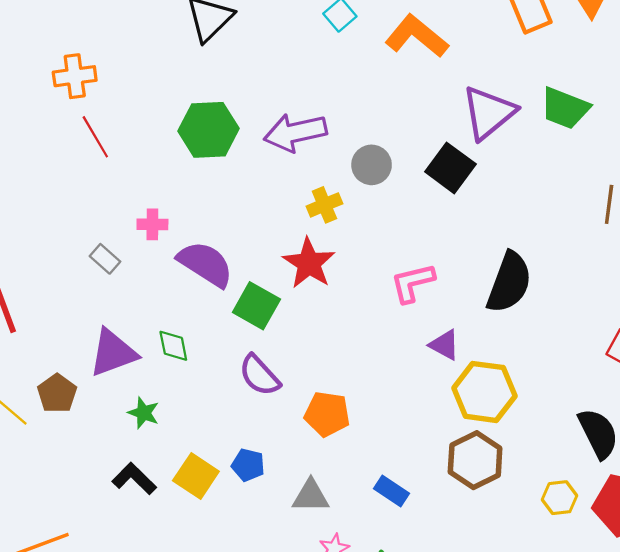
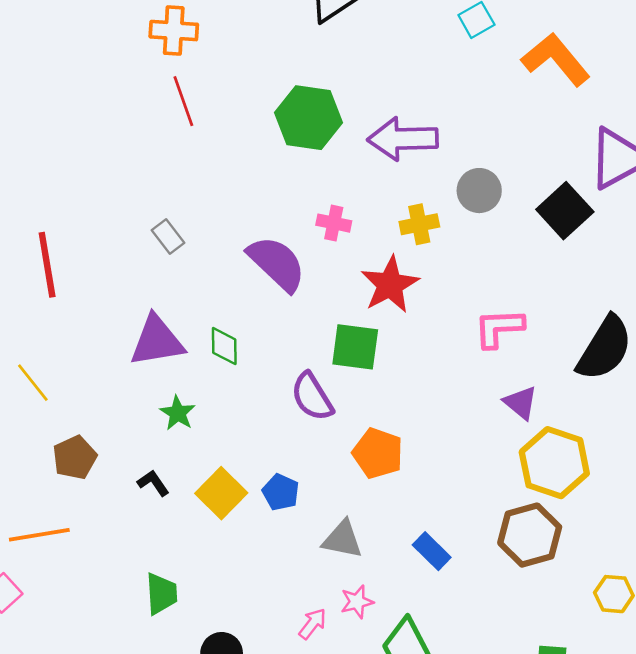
pink cross: (152, 224) -> (334, 223), moved
green square: (256, 306) -> (355, 347), moved, turned -33
brown pentagon: (57, 393) -> (75, 457), moved
black L-shape: (134, 479) -> (153, 483), size x0.7

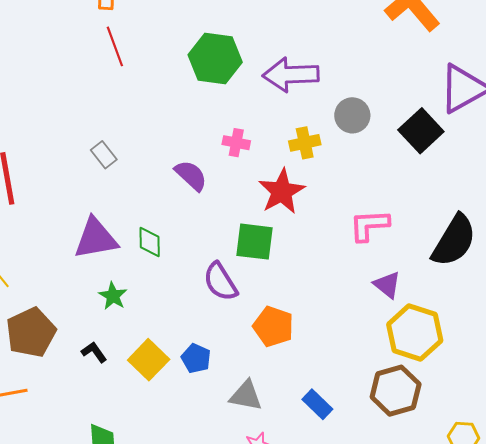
purple semicircle: (277, 263) -> (191, 175), size x0.7
brown pentagon: (75, 457) -> (31, 332), size x1.4

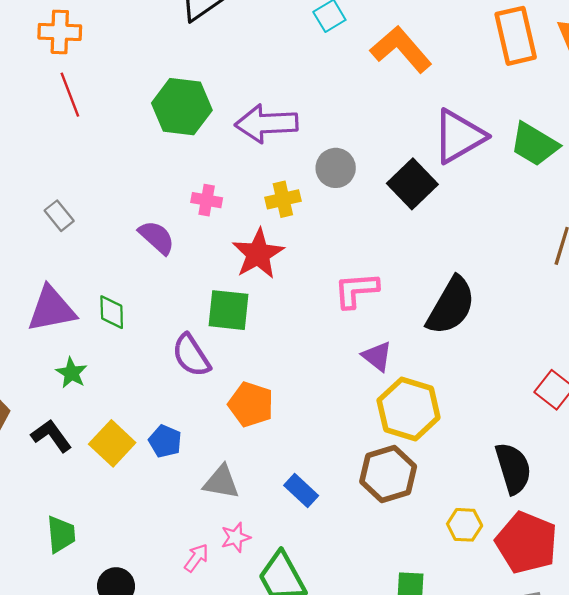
black L-shape: (94, 352) -> (51, 436), size x1.4

